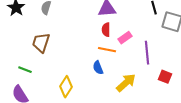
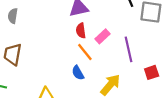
orange line: (107, 50) -> (85, 52), turned 48
red square: (165, 77) -> (152, 72), turned -32

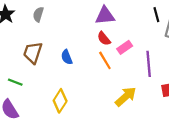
red semicircle: (81, 31) -> (104, 39), turned -40
blue semicircle: (78, 73) -> (67, 57), moved

